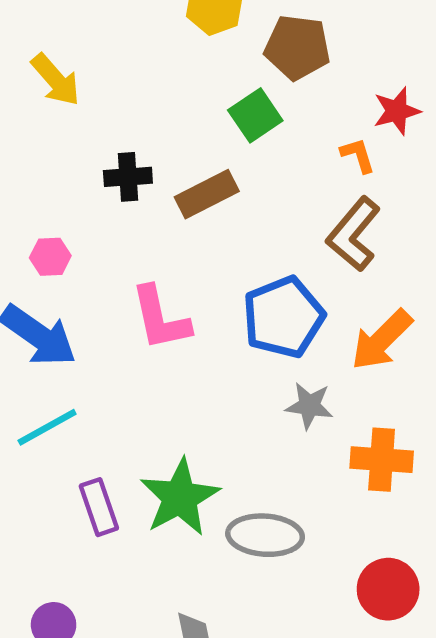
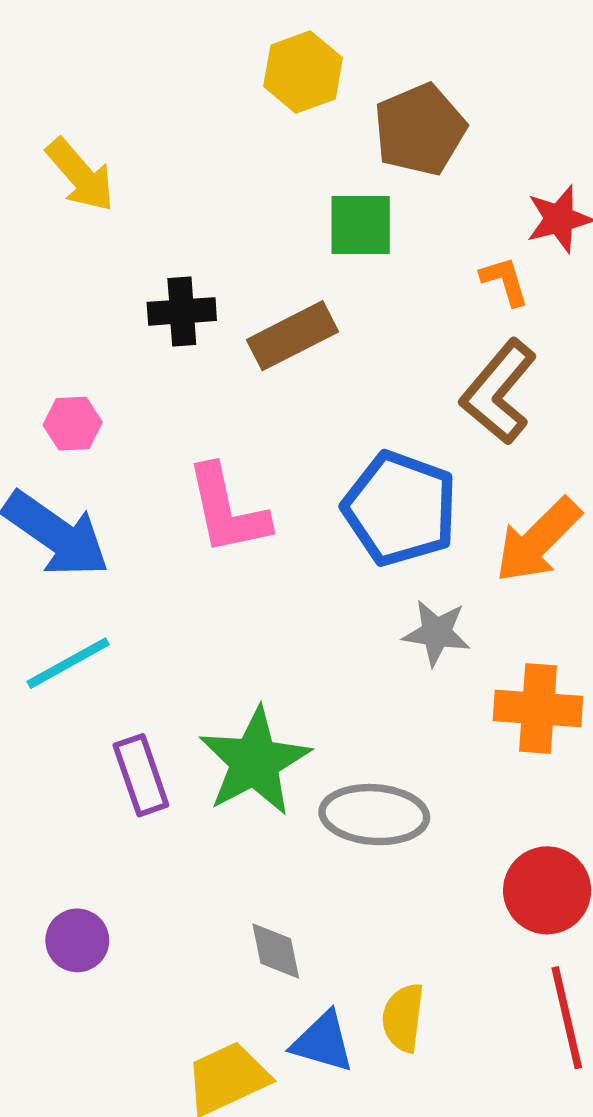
brown pentagon: (297, 47) -> (420, 130), turned -30
green square: (255, 115) -> (361, 225), turned 34
blue pentagon: (283, 317) -> (400, 508), turned -30

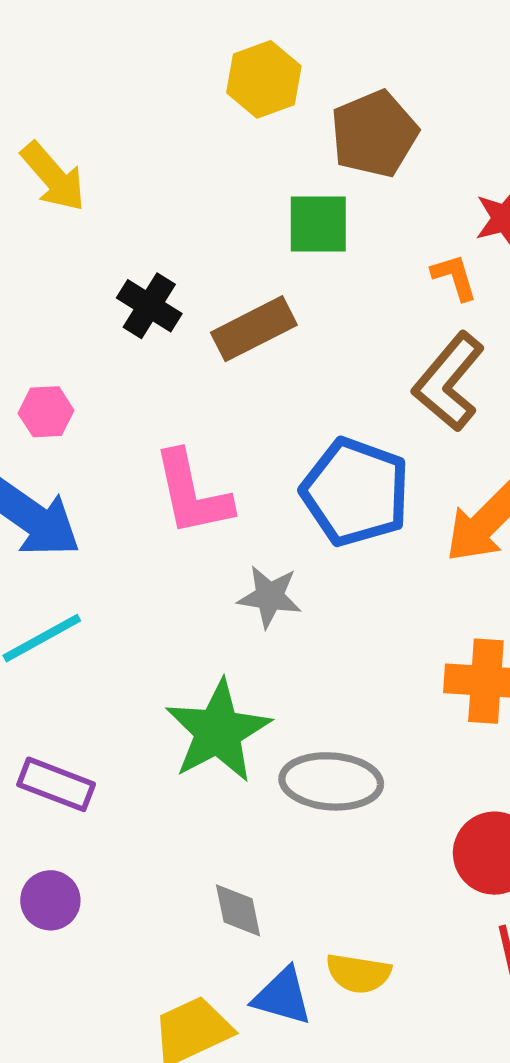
black cross: (182, 311) -> (149, 306), turned 36
gray star: (436, 633) -> (270, 597), moved
purple rectangle: (141, 775) -> (56, 784), moved, turned -50
yellow semicircle: (403, 1018) -> (358, 973), turned -88

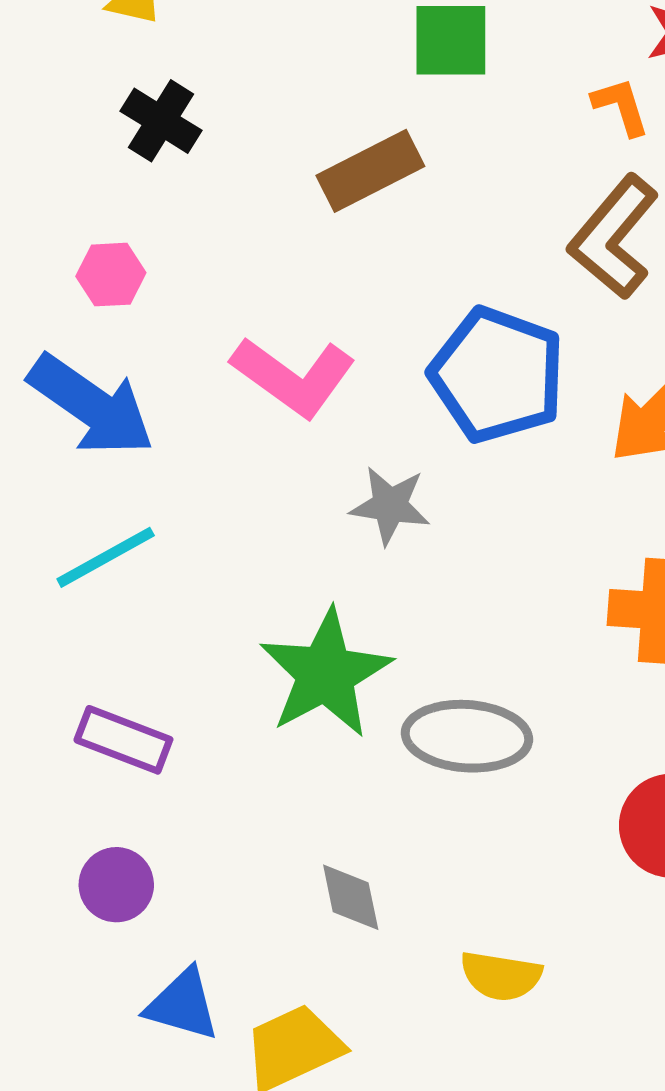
black cross: (149, 306) -> (161, 121), moved
pink L-shape: (192, 493) -> (293, 377), turned -42
blue triangle: (282, 996) -> (182, 1005), moved

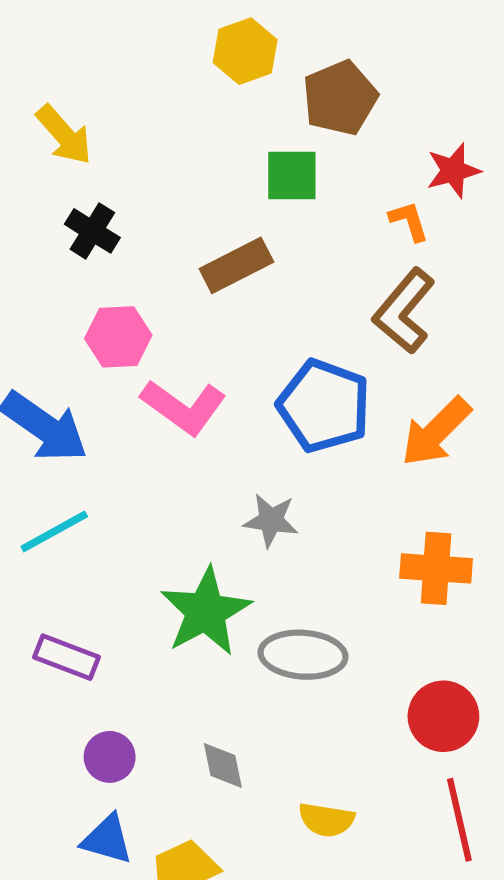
pink hexagon: (111, 275) -> (118, 337), moved, size x1.4
gray star: (390, 505) -> (271, 520), moved
purple circle: (116, 885) -> (110, 757), moved

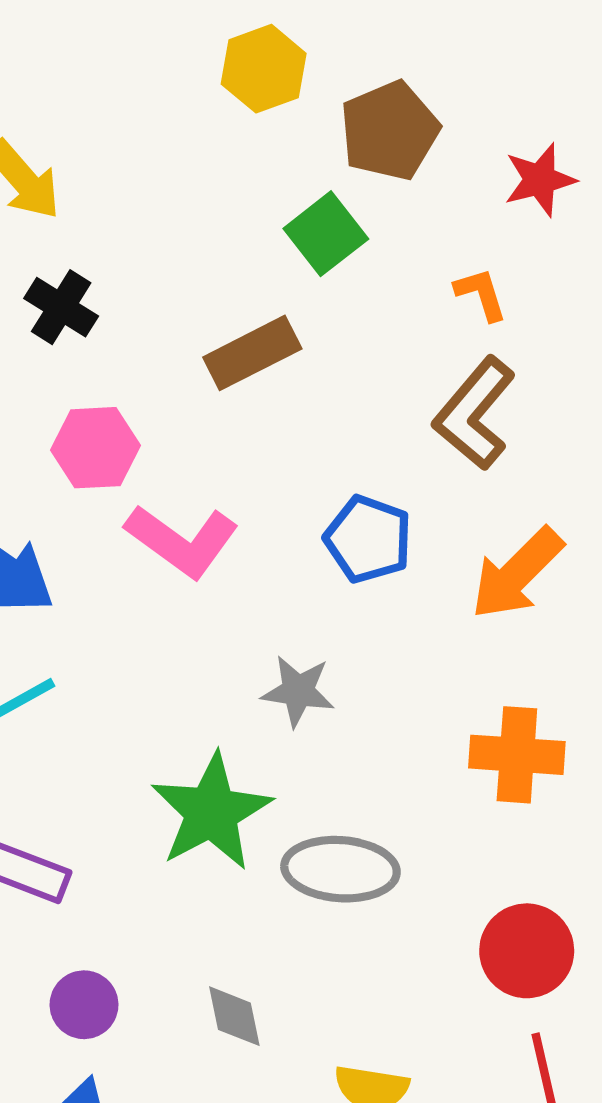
red star: (453, 171) -> (540, 180), moved
green square: (292, 175) -> (326, 234), turned -38
blue pentagon: (324, 406) -> (368, 539), size x0.7

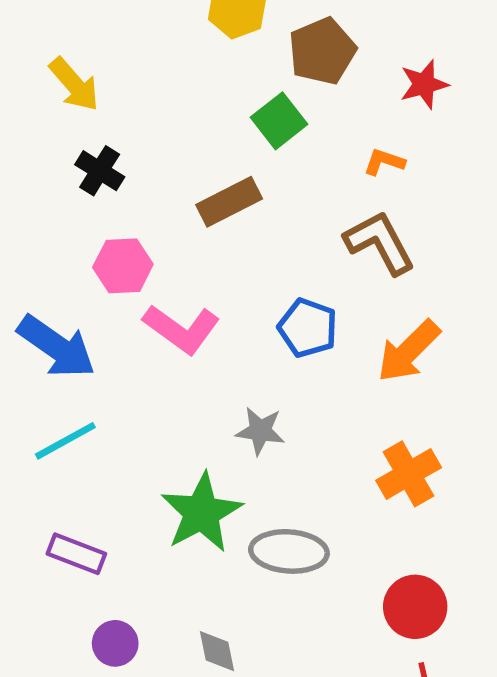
orange L-shape: (481, 294) -> (384, 162), turned -54
brown L-shape: (474, 413) -> (380, 243), turned 112
orange cross: (517, 755) -> (409, 474), turned -34

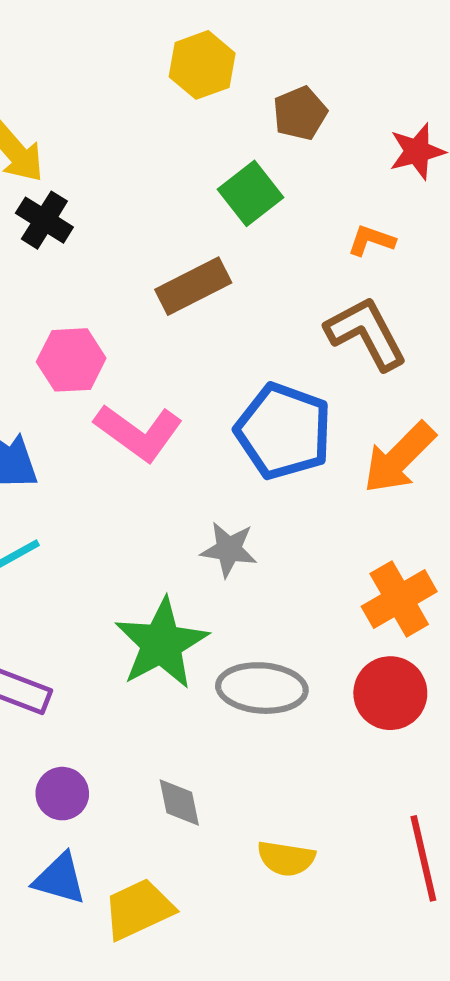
brown pentagon: (322, 51) -> (300, 113), size x0.7
black cross: (100, 171) -> (44, 220), moved
blue pentagon: (308, 328) -> (284, 431), size x1.4
red circle: (415, 607) -> (390, 693), moved

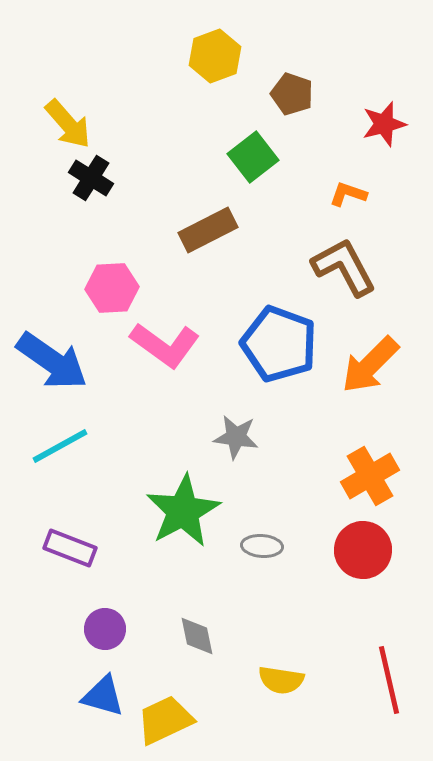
brown pentagon: (300, 113) -> (292, 94), turned -30
gray ellipse: (262, 688) -> (262, 546), size x0.6

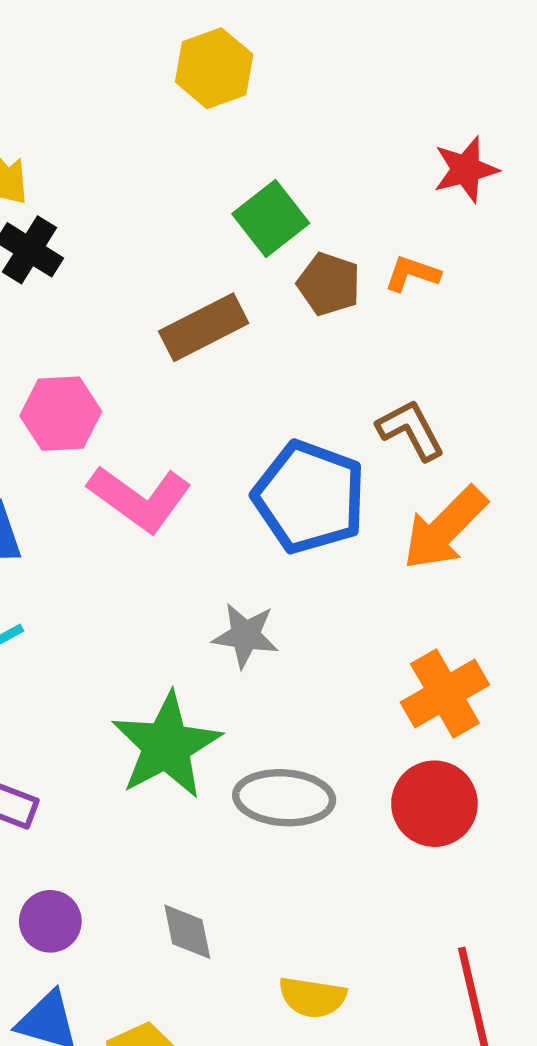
brown pentagon: (292, 94) -> (329, 284), moved
brown L-shape: (344, 267) -> (411, 430), moved, size x0.7
gray ellipse: (262, 546) -> (284, 798), size x1.6

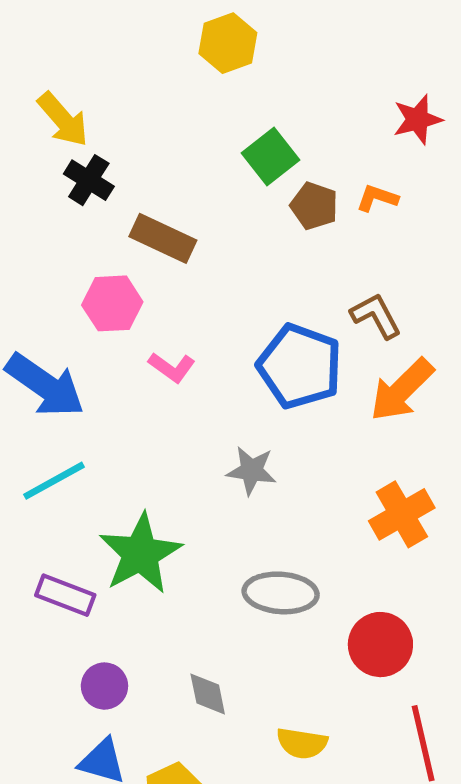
brown rectangle: (204, 327) -> (163, 238), moved, turned 52
pink L-shape: (140, 498) -> (172, 367), size x0.6
green star: (166, 746) -> (140, 554), moved
red circle: (434, 804) -> (380, 645), moved

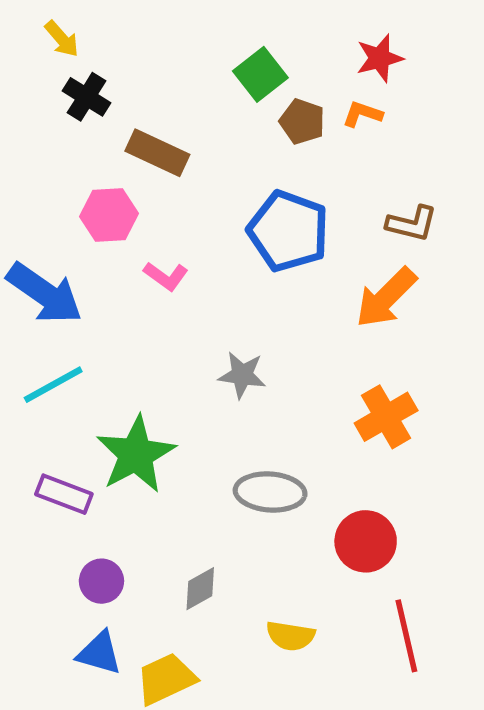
yellow arrow: (63, 119) -> (62, 39), size x0.7
red star: (417, 119) -> (380, 58), moved
brown L-shape: (376, 316) -> (412, 224), moved, turned 132
blue pentagon: (300, 366) -> (288, 231), moved
gray diamond: (208, 694) -> (200, 589), turned 72

